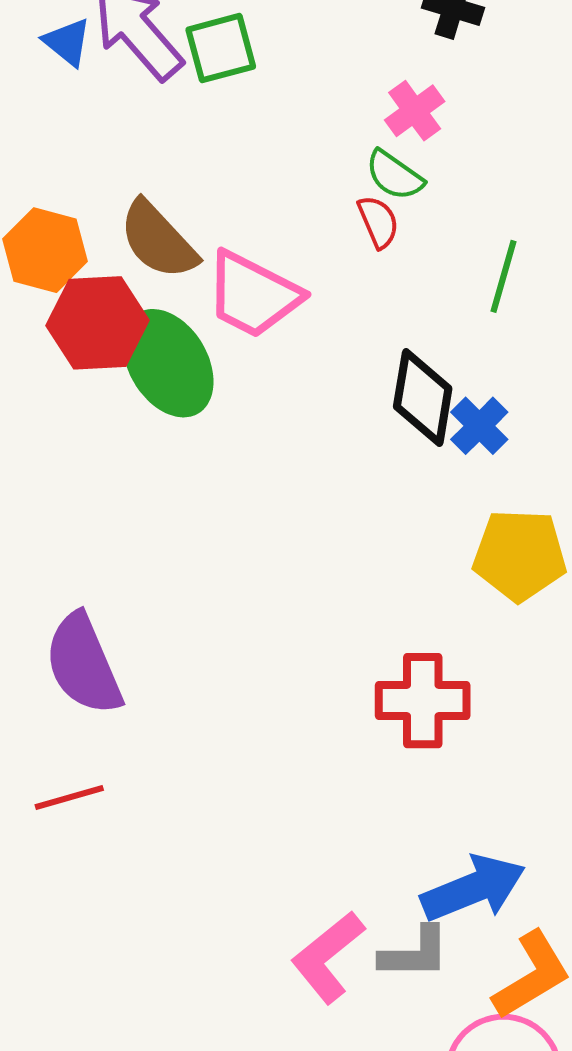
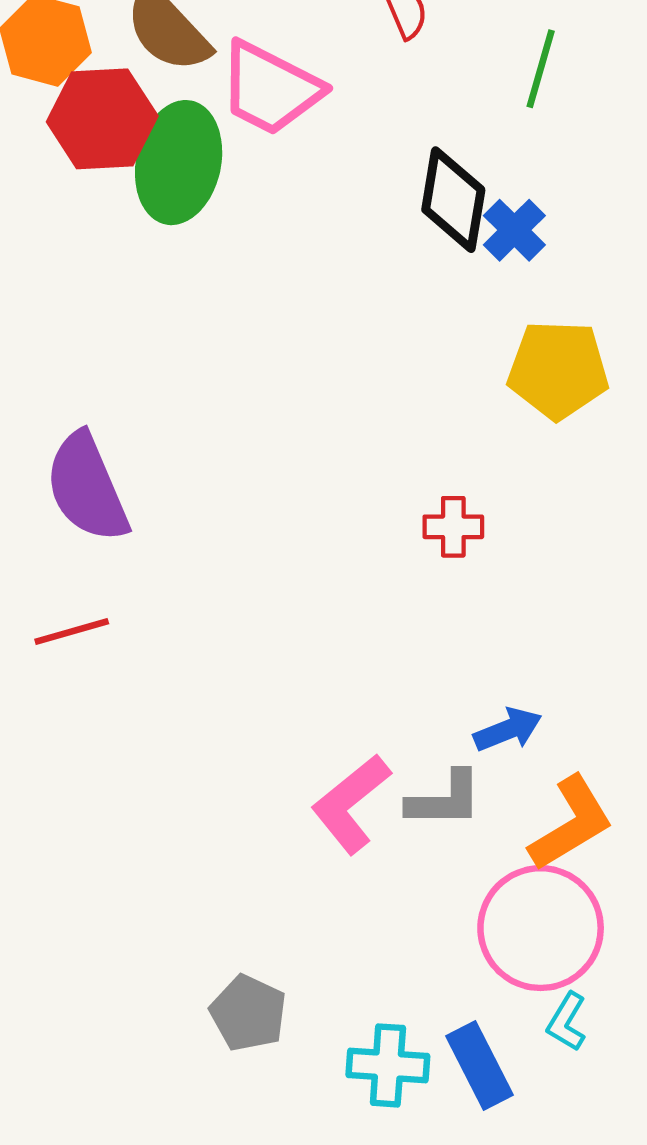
green ellipse: (168, 363) -> (179, 163), turned 43
red cross: (423, 701) -> (453, 527), size x0.6
blue arrow: (473, 888) -> (508, 730), size x0.6

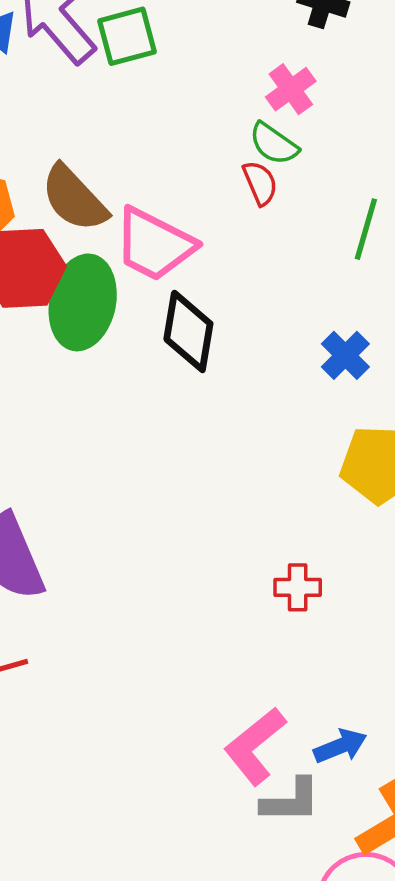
black diamond: (453, 200) -> (188, 331), moved
pink L-shape: (351, 804) -> (255, 746), moved

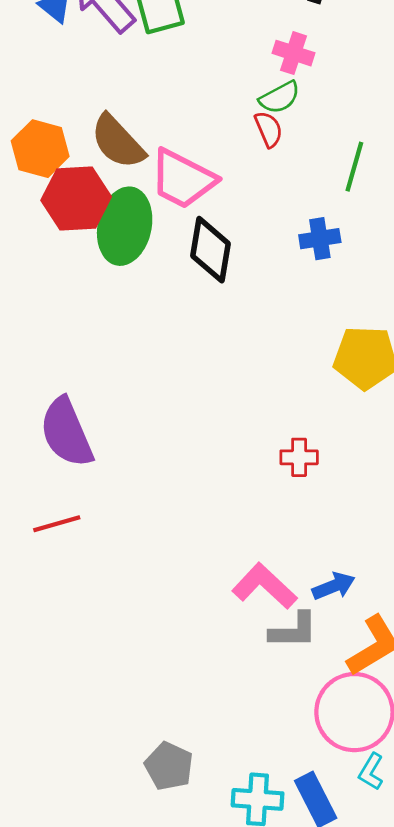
pink cross: (291, 89) -> (294, 53), turned -36
green semicircle: (274, 144) -> (280, 97), turned -63
blue cross: (345, 355) -> (320, 239), moved, turned 36
pink L-shape: (255, 746) -> (264, 586), turned 82

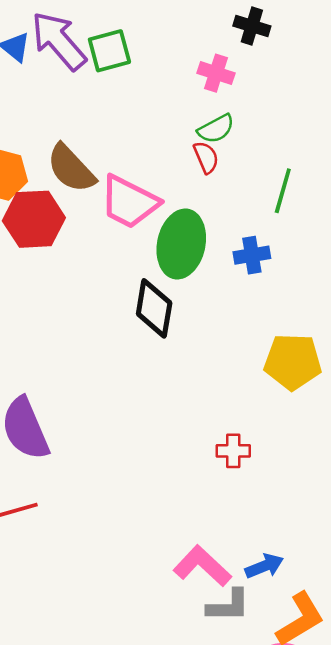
pink cross: (294, 53) -> (216, 73), moved
green ellipse: (125, 226) -> (181, 244), moved
black diamond: (210, 250) -> (154, 308), moved

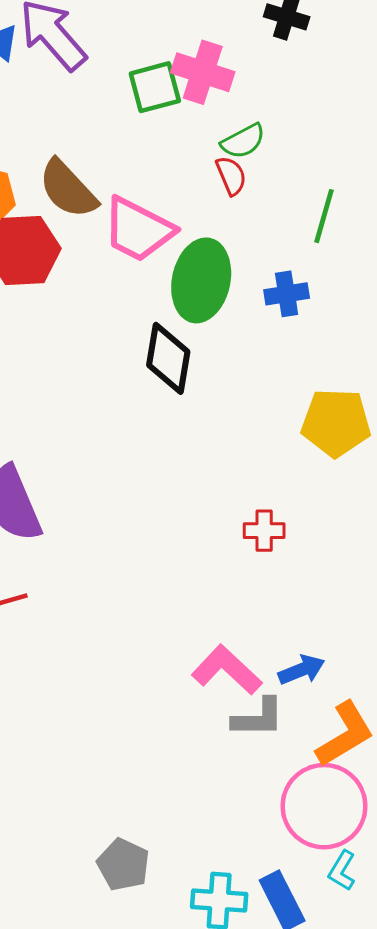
green square: (109, 51) -> (155, 87), moved
pink cross: (216, 73) -> (203, 72), moved, size x1.4

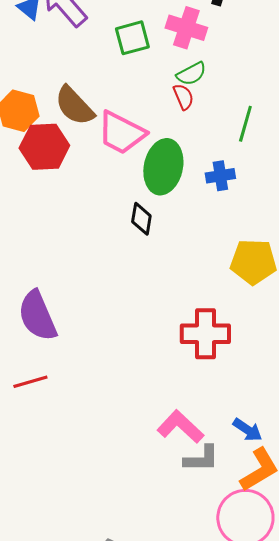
pink cross: (203, 72) -> (186, 28), moved
black diamond: (168, 358) -> (141, 219), size x0.7
red cross: (264, 531) -> (205, 334), size x1.8
blue arrow: (302, 670) -> (247, 430), moved, turned 56

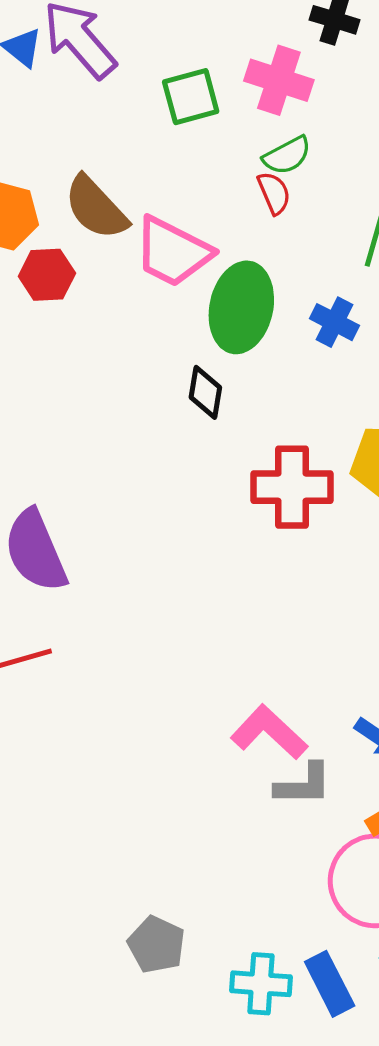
red hexagon: (44, 147) -> (47, 275), size x0.7
blue cross: (220, 176) -> (334, 322), turned 36
red cross: (205, 334) -> (292, 487), moved

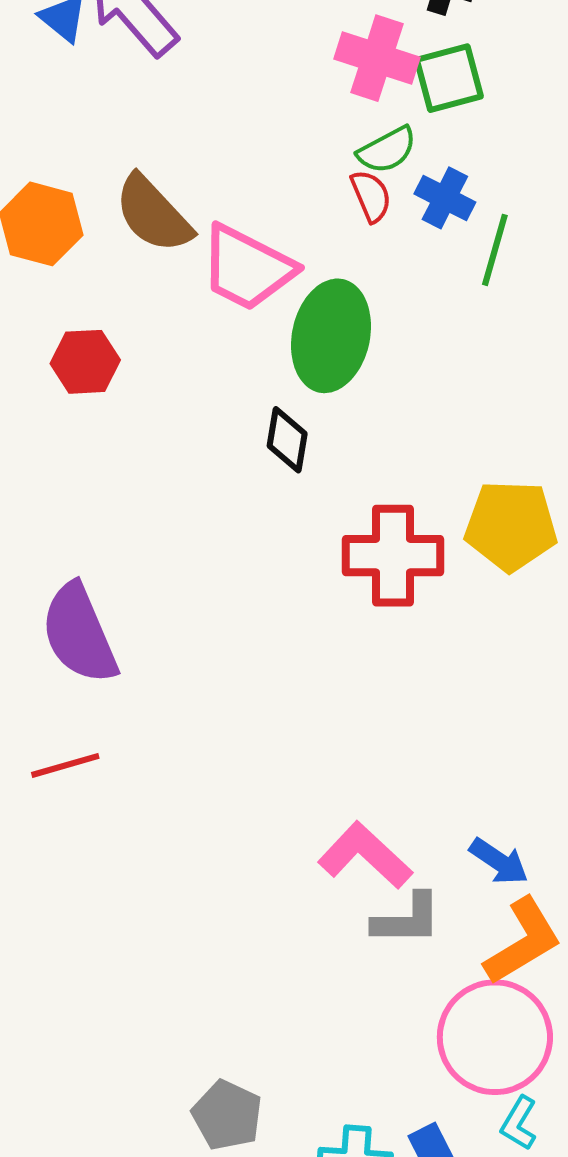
green square: (191, 97) -> (449, 78), moved
red hexagon: (47, 275) -> (85, 362), moved
blue cross: (334, 322) -> (445, 198), moved

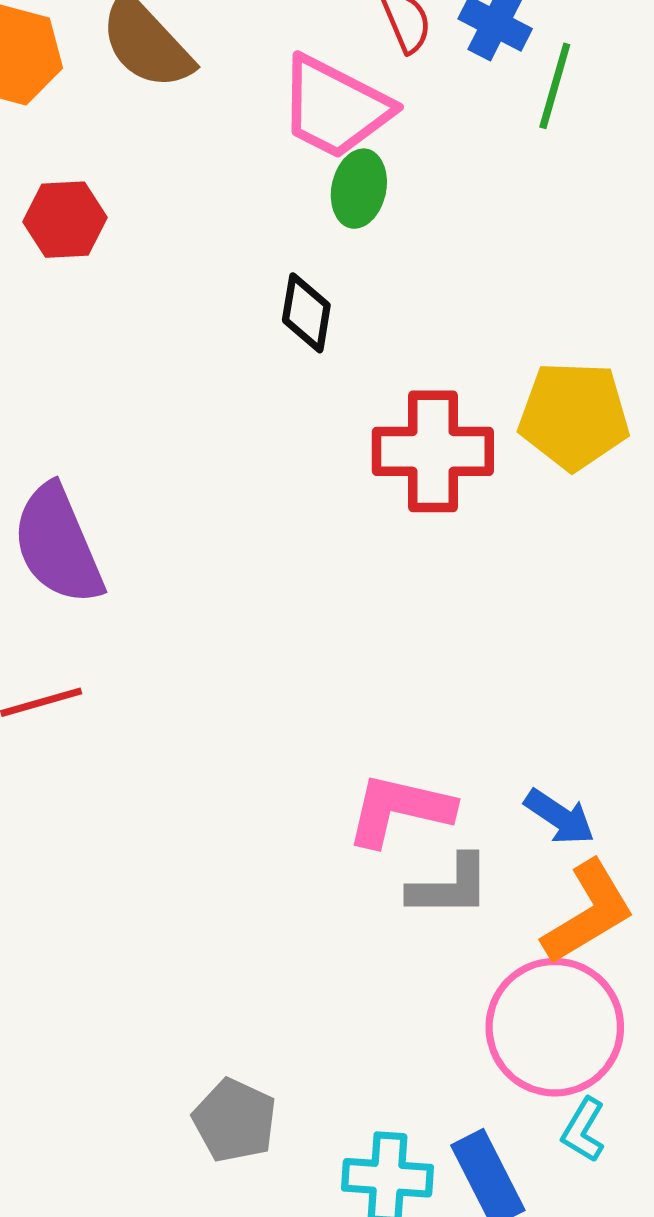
pink trapezoid: (247, 268) -> (335, 107), moved
green ellipse: (331, 336) -> (359, 189), size x0.6
pink L-shape: (365, 855) -> (399, 810), turned -30

